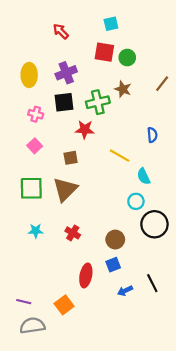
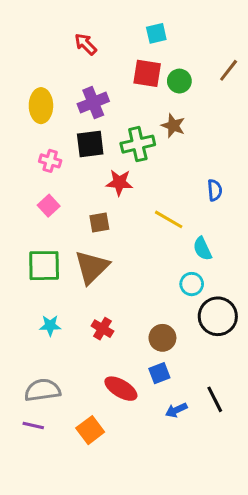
brown line: (162, 84) -> (229, 70), moved
red ellipse: (86, 275) -> (121, 389), turned -70
gray semicircle: (32, 326) -> (42, 390), moved

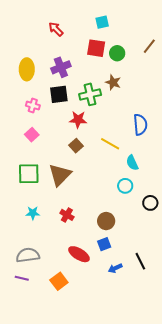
blue semicircle: (215, 190) -> (140, 125), size x1.5
brown square: (99, 222) -> (76, 146), moved, turned -32
black circle: (218, 316) -> (150, 203), moved, size x0.6

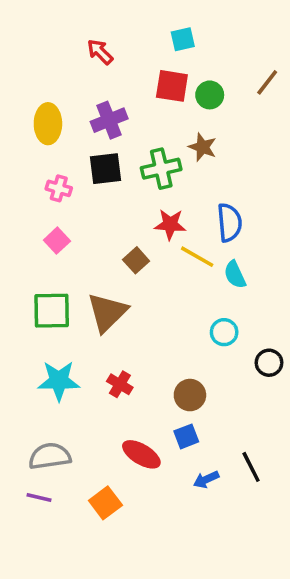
red star: (78, 120) -> (170, 224), moved
blue semicircle: (140, 125) -> (229, 223), moved
cyan semicircle: (132, 163) -> (235, 275), moved
cyan star: (33, 213) -> (59, 381), size x1.6

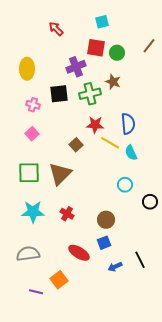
purple cross: (109, 120) -> (76, 67), moved
purple line: (39, 497) -> (36, 292), moved

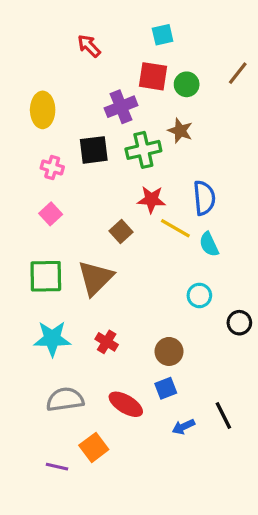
gray semicircle: (28, 254) -> (65, 399), moved

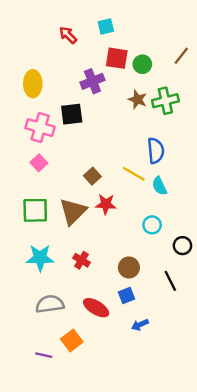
cyan square: (163, 35) -> (106, 26), moved
green cross: (143, 150) -> (165, 101), moved
pink cross: (52, 168) -> (40, 128), size x1.6
red star: (151, 199) -> (106, 204), moved
black line: (223, 415) -> (170, 281), moved

